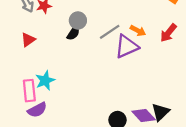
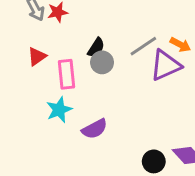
gray circle: (78, 20) -> (102, 62), moved
pink rectangle: (29, 91) -> (67, 74), moved
purple semicircle: (37, 110) -> (95, 129), moved

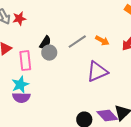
purple triangle: (166, 65) -> (97, 72), moved
purple semicircle: (95, 129) -> (21, 98), moved, turned 30

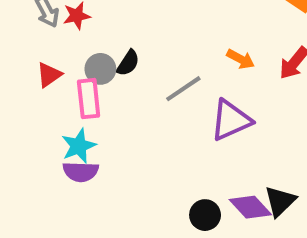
gray line: (77, 42) -> (183, 89), moved
gray circle: (49, 53) -> (100, 69), moved

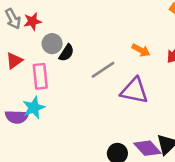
gray circle: (100, 69) -> (52, 44), moved
purple triangle: (231, 120) -> (134, 91), turned 36
purple semicircle: (81, 172) -> (17, 117), moved

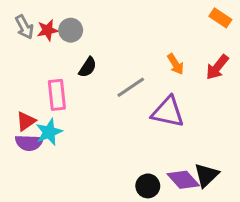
gray circle: (52, 44) -> (71, 30), moved
orange arrow: (141, 50) -> (176, 64), turned 30
red triangle: (14, 61) -> (26, 121), moved

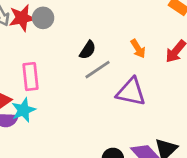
red star: (48, 30) -> (22, 18), size x1.4
black semicircle: (88, 67) -> (88, 50), moved

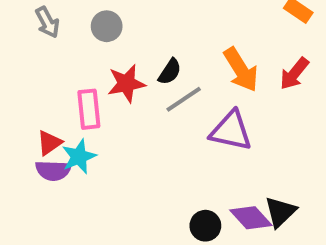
red star: (22, 18) -> (126, 83), moved
orange arrow: (138, 49) -> (241, 70), size x1.6

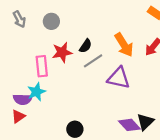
red triangle: (49, 143) -> (18, 116), moved
black circle: (205, 226) -> (75, 129), moved

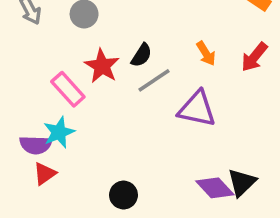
orange arrow: (124, 45) -> (206, 53), size x0.6
red star: (62, 52) -> (102, 66), turned -30
pink rectangle: (42, 66) -> (68, 89), turned -36
red triangle: (18, 116) -> (45, 174), moved

